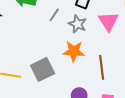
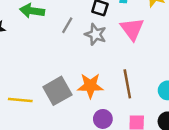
orange star: (74, 51) -> (90, 86), moved

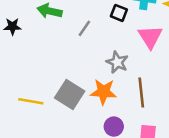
gray star: (96, 34) -> (117, 62), moved
gray square: (57, 91) -> (70, 94), turned -32

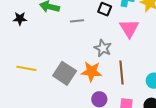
gray line: (84, 28) -> (77, 21), turned 48
yellow line: (31, 101) -> (26, 68), moved

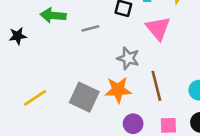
yellow line: (26, 68) -> (35, 98), turned -36

